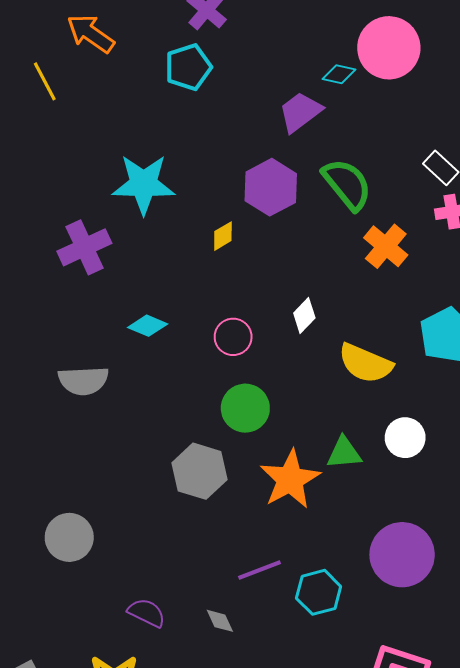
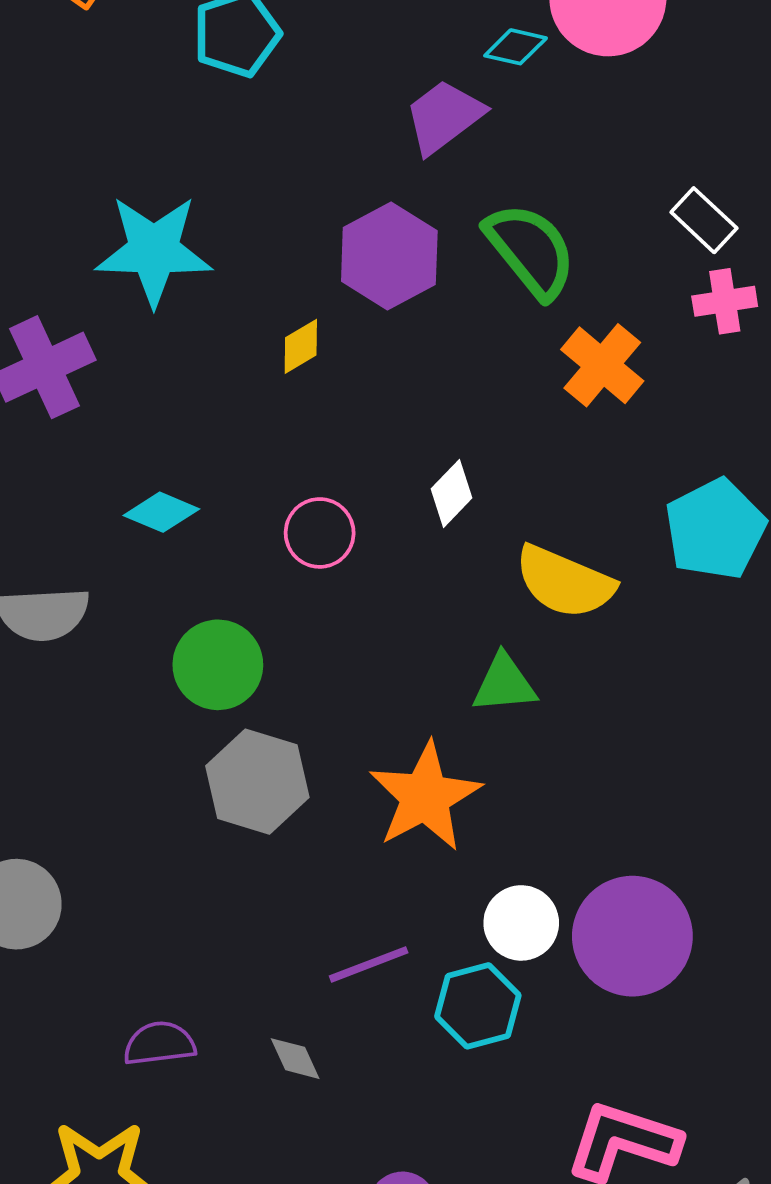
green circle: (245, 408) -> (218, 665), moved
white circle: (405, 438) -> (521, 923), moved
green triangle: (344, 453) -> (504, 684), moved
purple semicircle: (147, 613) -> (159, 1044), turned -33

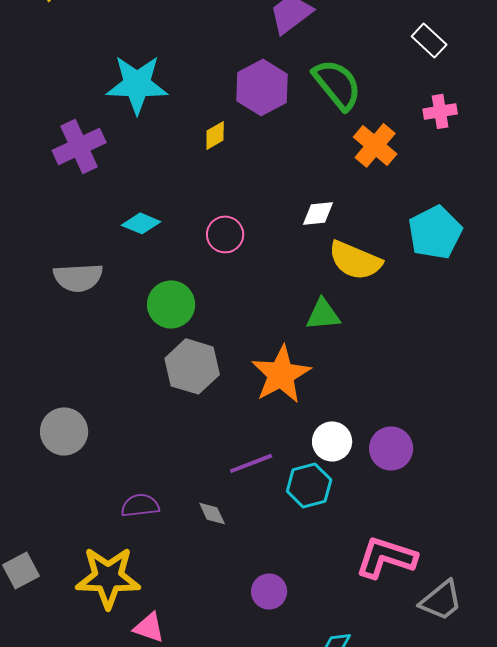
white rectangle: (704, 220) -> (429, 40), moved
white diamond: (452, 493) -> (318, 213), moved, turned 40
purple circle: (632, 936) -> (391, 448), size x0.7

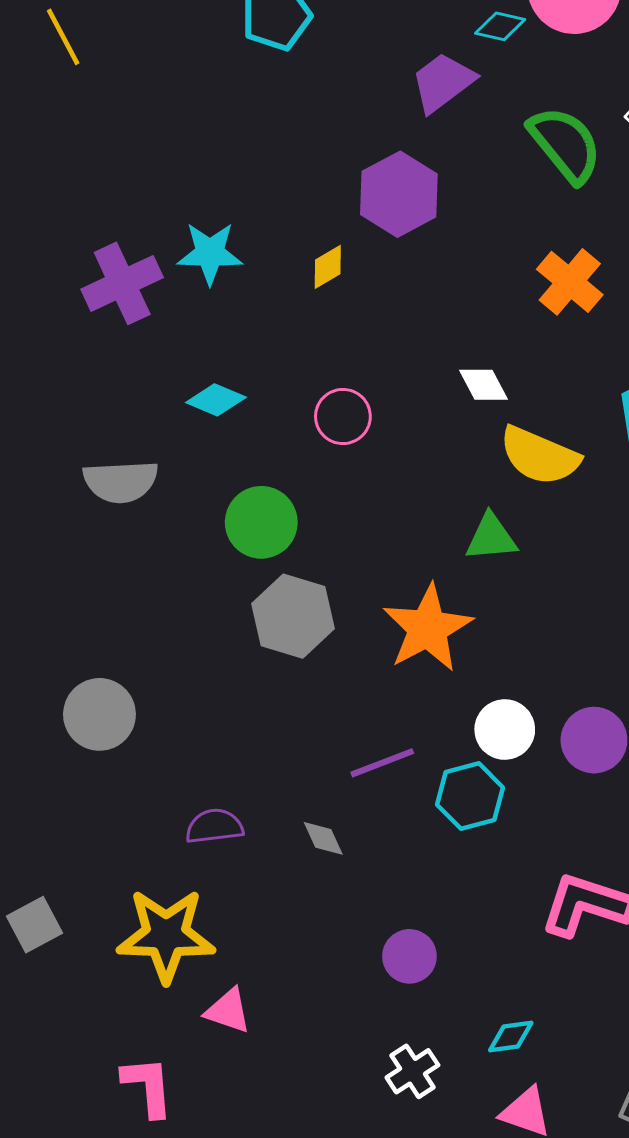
cyan star: (137, 84) -> (210, 253), moved, size x0.7
green semicircle: (337, 84) -> (565, 144), moved
white diamond: (318, 213) -> (484, 385), turned 68

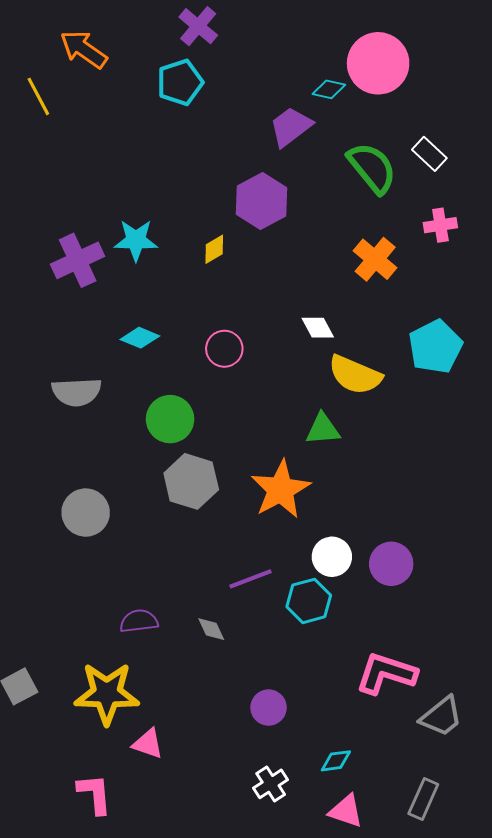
gray circle: (99, 714) -> (86, 513), moved

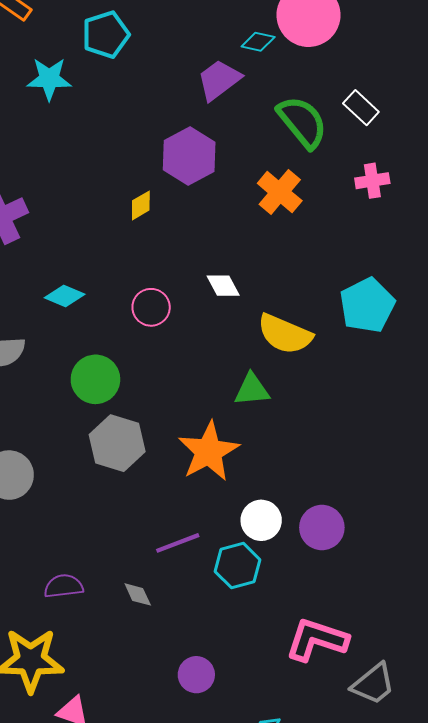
cyan star: (136, 240) -> (49, 79), moved
orange cross: (375, 259) -> (280, 192), moved
white diamond: (318, 328) -> (223, 286), moved

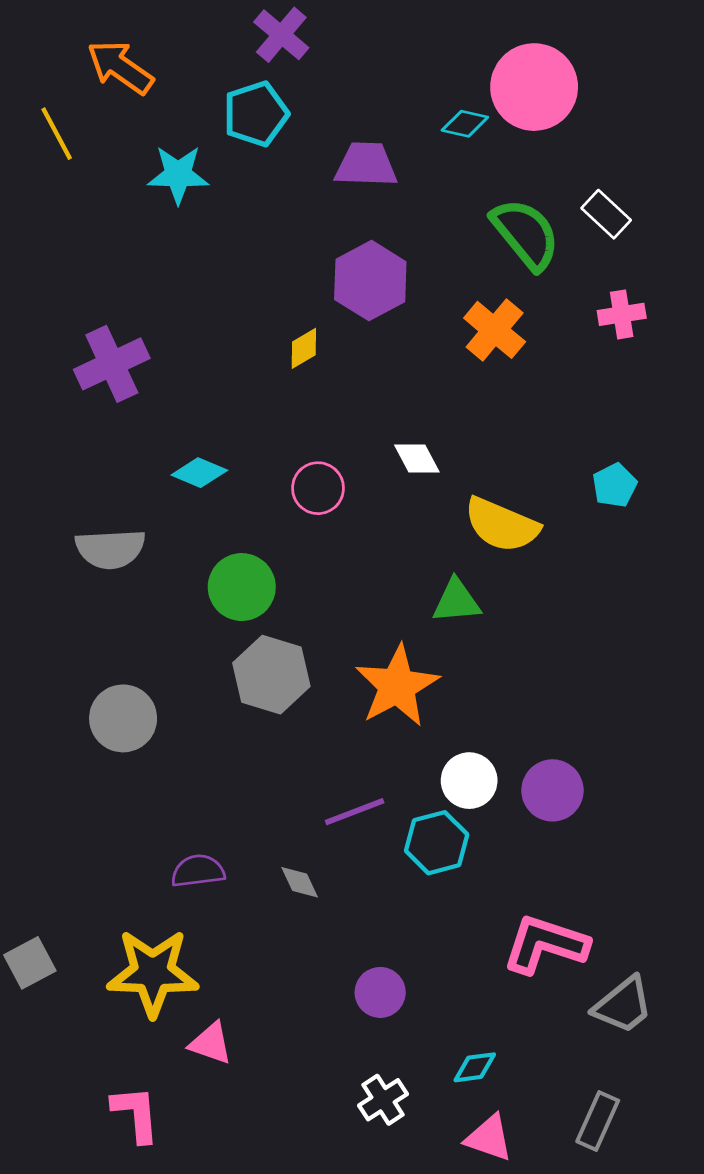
purple trapezoid: (219, 80) -> (366, 165), moved, turned 39
cyan pentagon: (367, 305) -> (615, 485), size x0.6

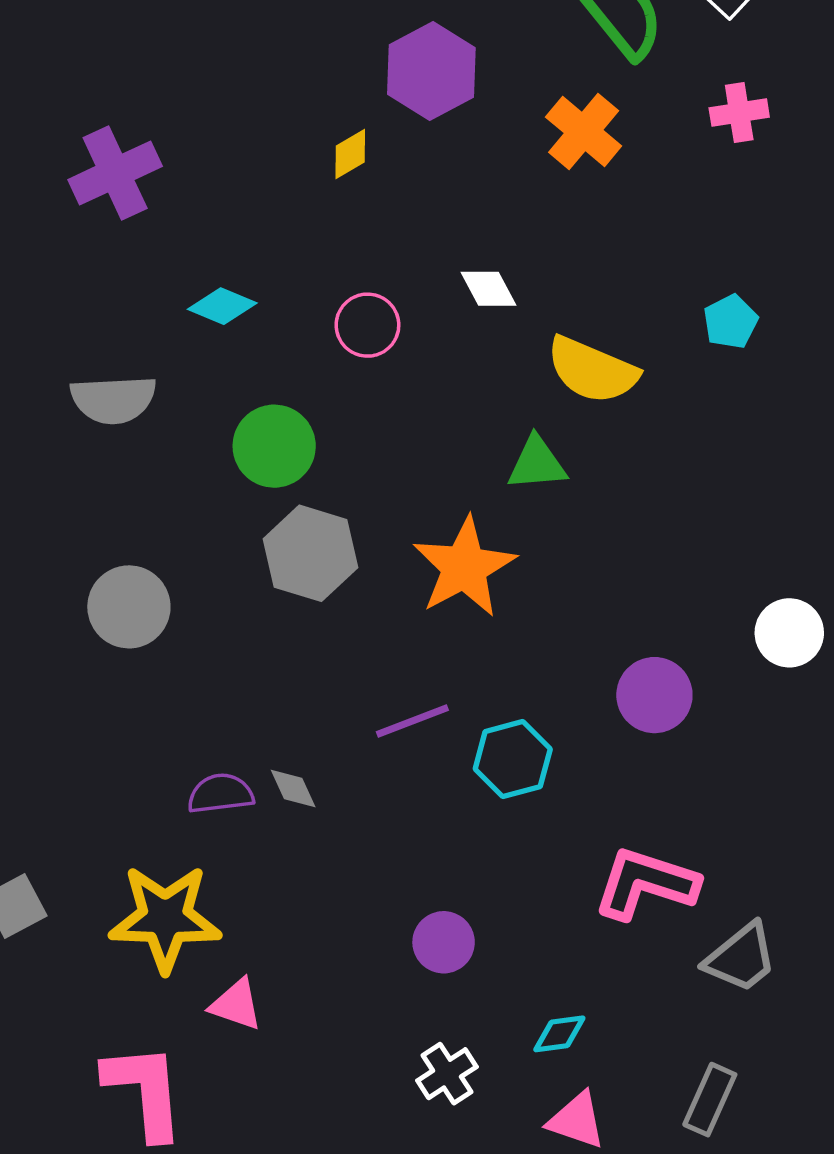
white circle: (469, 781) -> (789, 633), moved
gray diamond: (300, 882) -> (293, 788), moved
pink L-shape: (136, 1114) -> (144, 1091), size x1.4

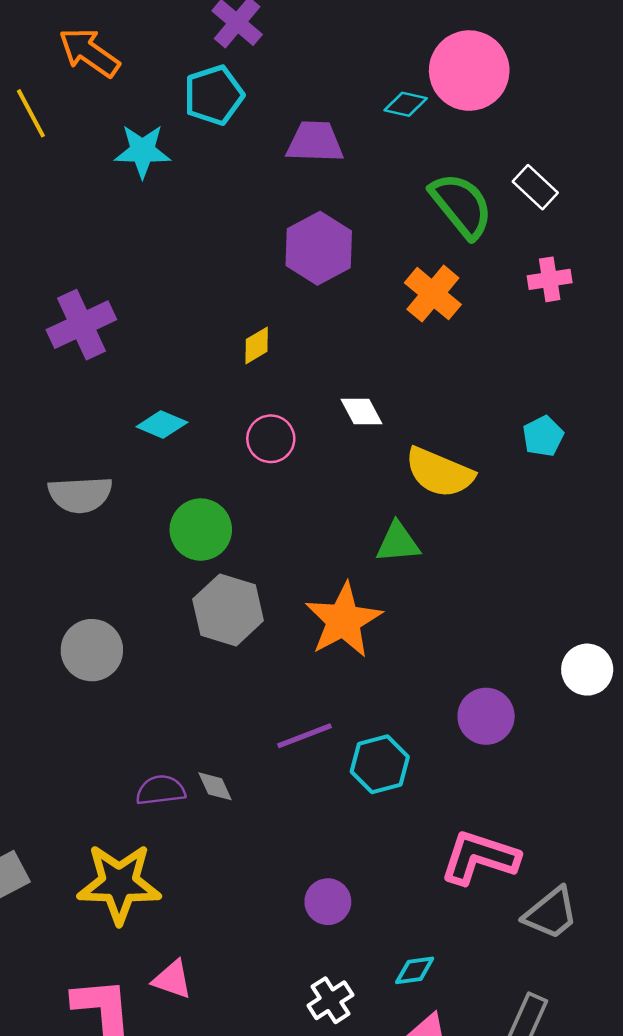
yellow diamond: (350, 154) -> (257, 345), moved
pink triangle: (236, 1005) -> (172, 979), moved

